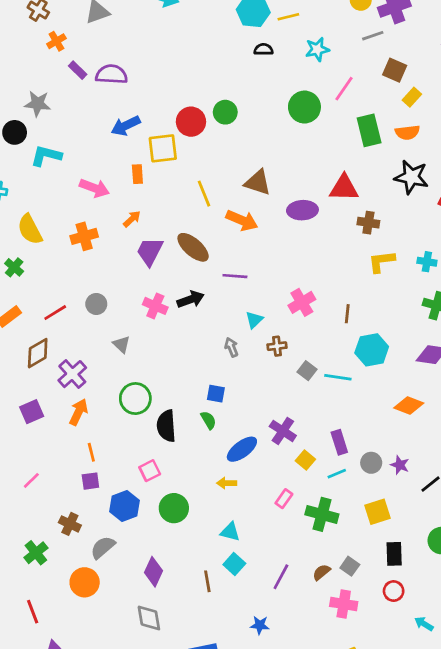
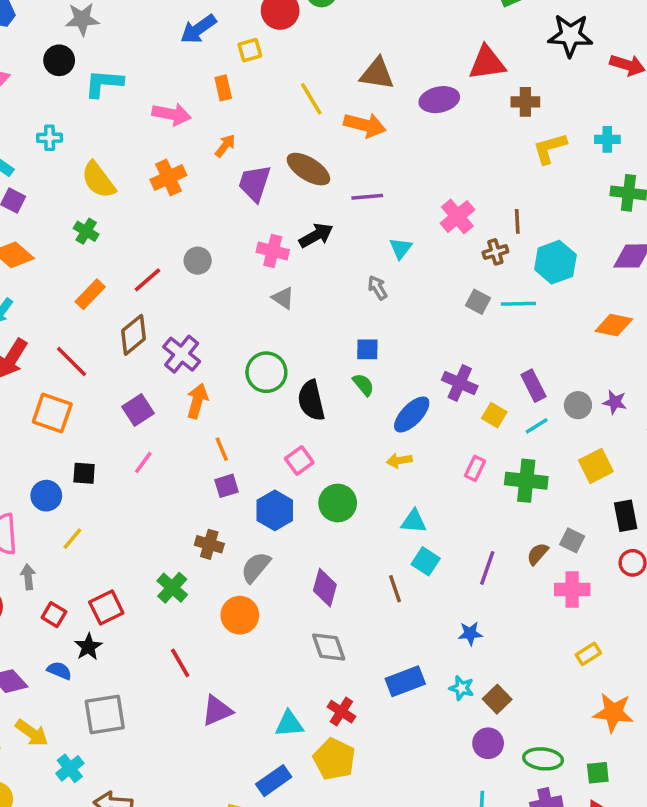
yellow square: (163, 148) -> (250, 50), size x0.6
gray triangle: (121, 344) -> (283, 298), moved
brown cross: (277, 346) -> (495, 252), moved
pink line: (31, 480) -> (143, 462), moved

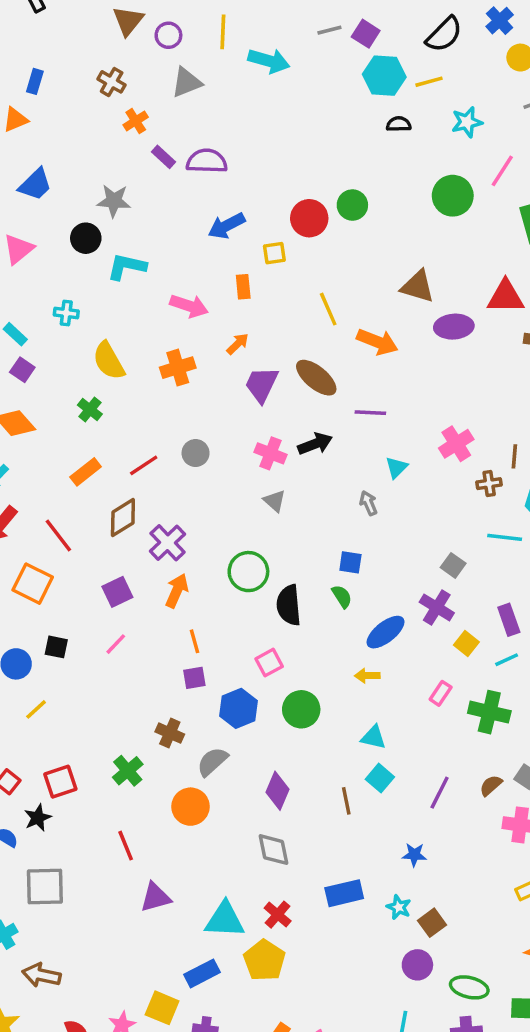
brown triangle: (377, 74) -> (418, 286), moved
gray square: (478, 302) -> (453, 565), moved
cyan triangle: (289, 724) -> (225, 920), size x1.4

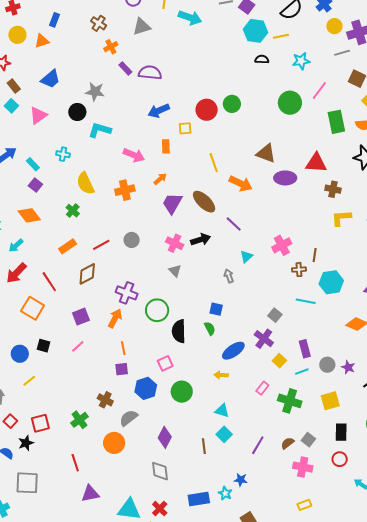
purple line: (370, 413) -> (234, 224), turned 36
purple cross: (168, 543) -> (127, 293), moved, turned -30
cyan star: (399, 907) -> (225, 493), moved

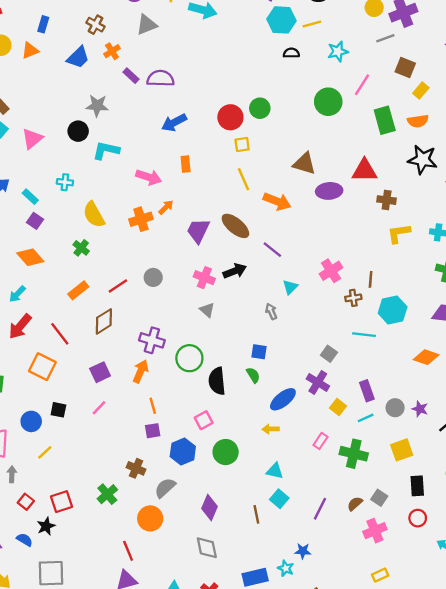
blue trapezoid: (51, 79) -> (78, 57), moved
yellow square: (185, 128) -> (242, 145), moved
orange arrow: (160, 179) -> (166, 207), moved
red line: (75, 463) -> (128, 551), moved
pink cross: (303, 467) -> (375, 531), turned -30

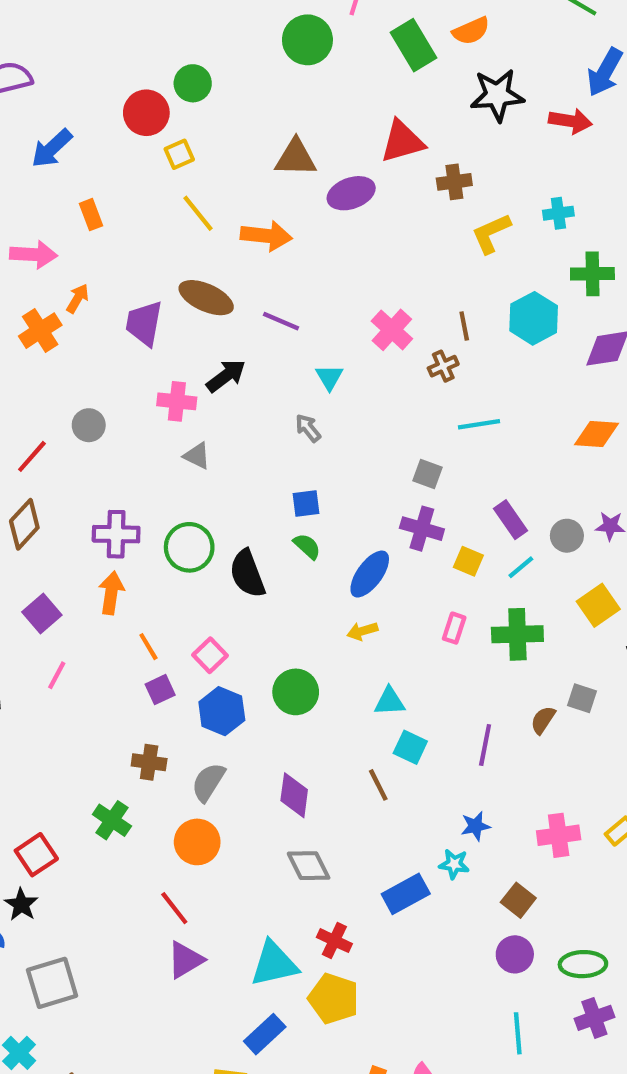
cyan hexagon: (393, 310) -> (534, 318), moved
pink square: (204, 420) -> (210, 655), moved
pink cross: (375, 531) -> (559, 835), moved, turned 30

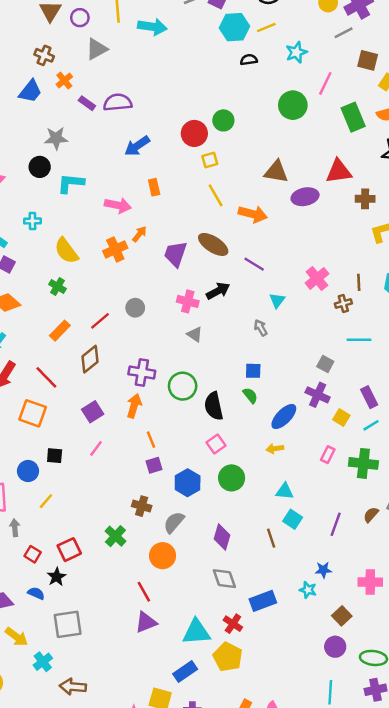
pink square: (210, 655) -> (216, 444), moved
blue rectangle: (406, 894) -> (263, 601), moved

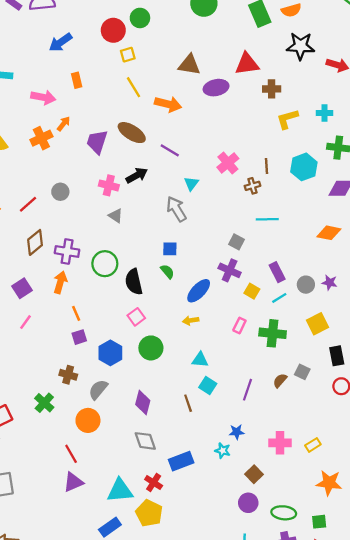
gray arrow: (261, 328) -> (176, 209), size x1.6
brown diamond: (90, 359) -> (35, 242), moved

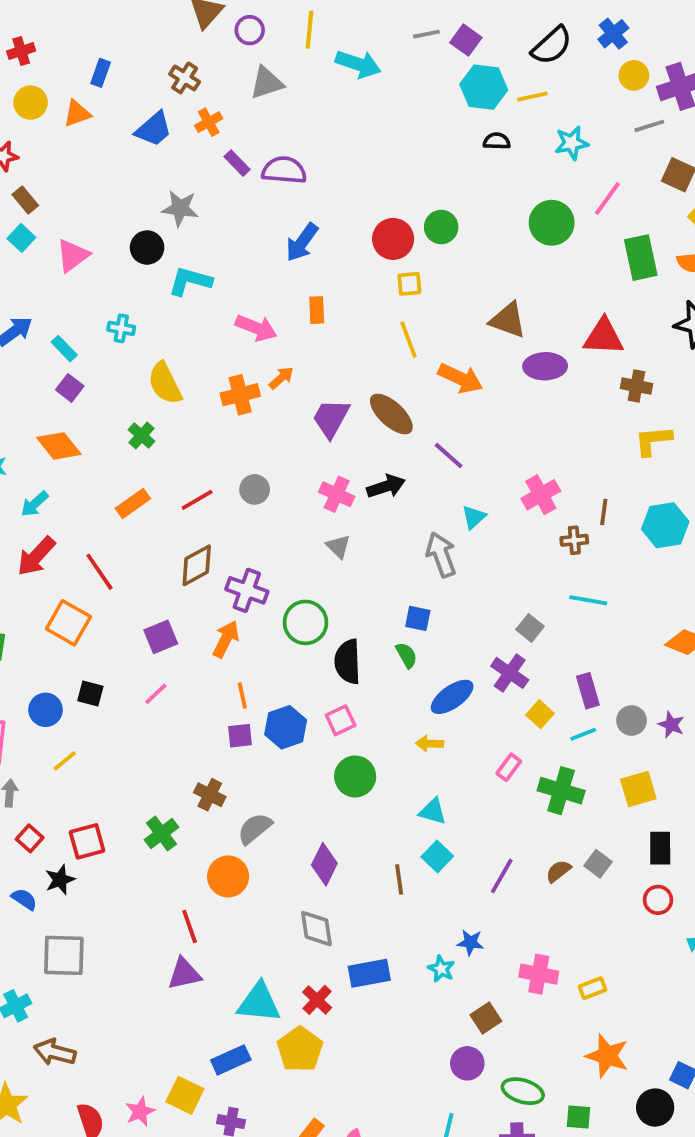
blue arrow: (61, 42) -> (302, 242), turned -30
blue hexagon: (110, 353) -> (286, 727), moved

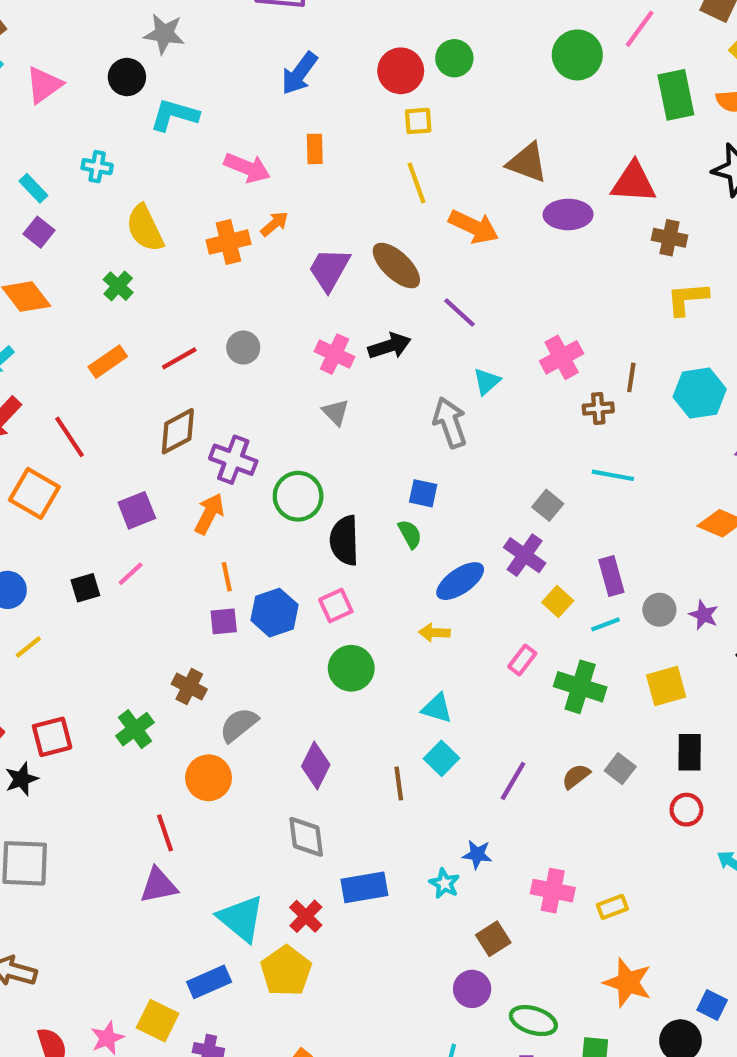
black square: (90, 694) -> (85, 588), moved, turned -32
cyan triangle: (259, 1003) -> (241, 918), turned 33

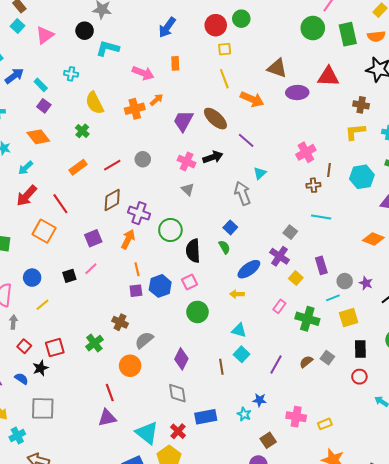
green circle: (577, 55) -> (313, 28), moved
brown cross: (669, 238) -> (361, 105), moved
pink cross: (562, 357) -> (306, 152), moved
blue square: (423, 493) -> (230, 227), turned 32
cyan line: (605, 624) -> (333, 298), moved

